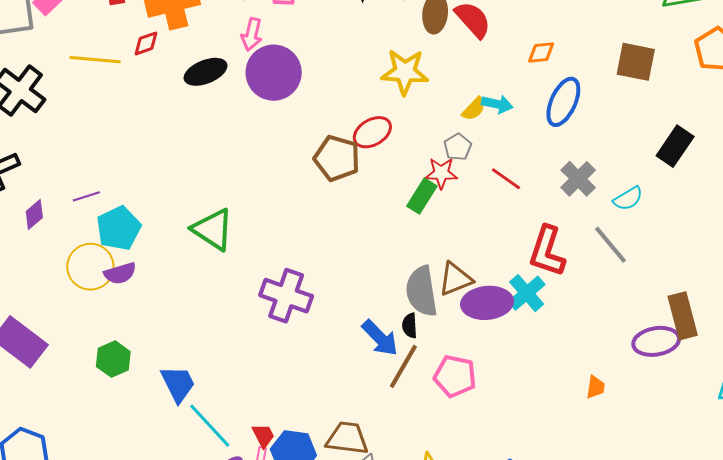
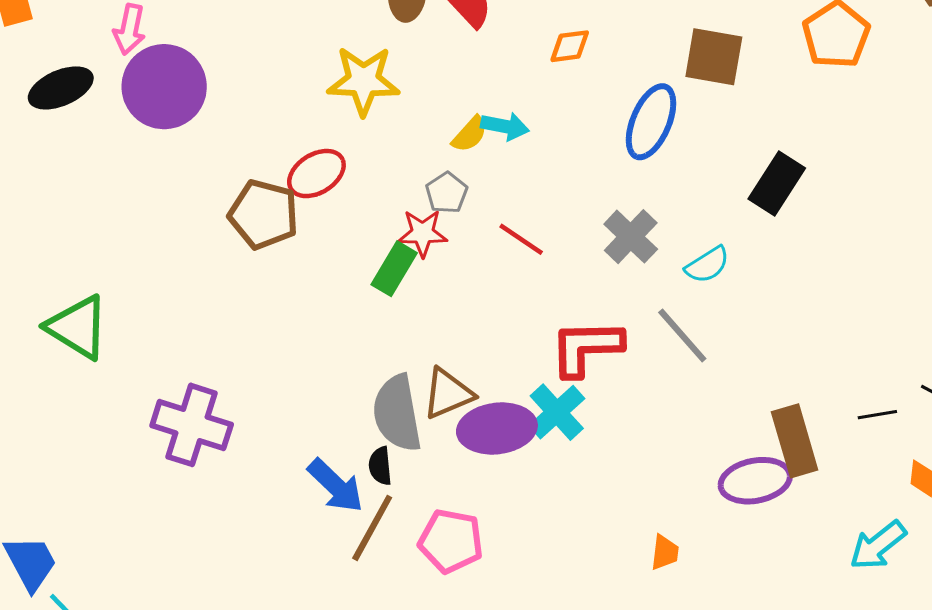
blue ellipse: (563, 102) -> (651, 122), moved
red L-shape: (547, 251) -> (586, 348), turned 72

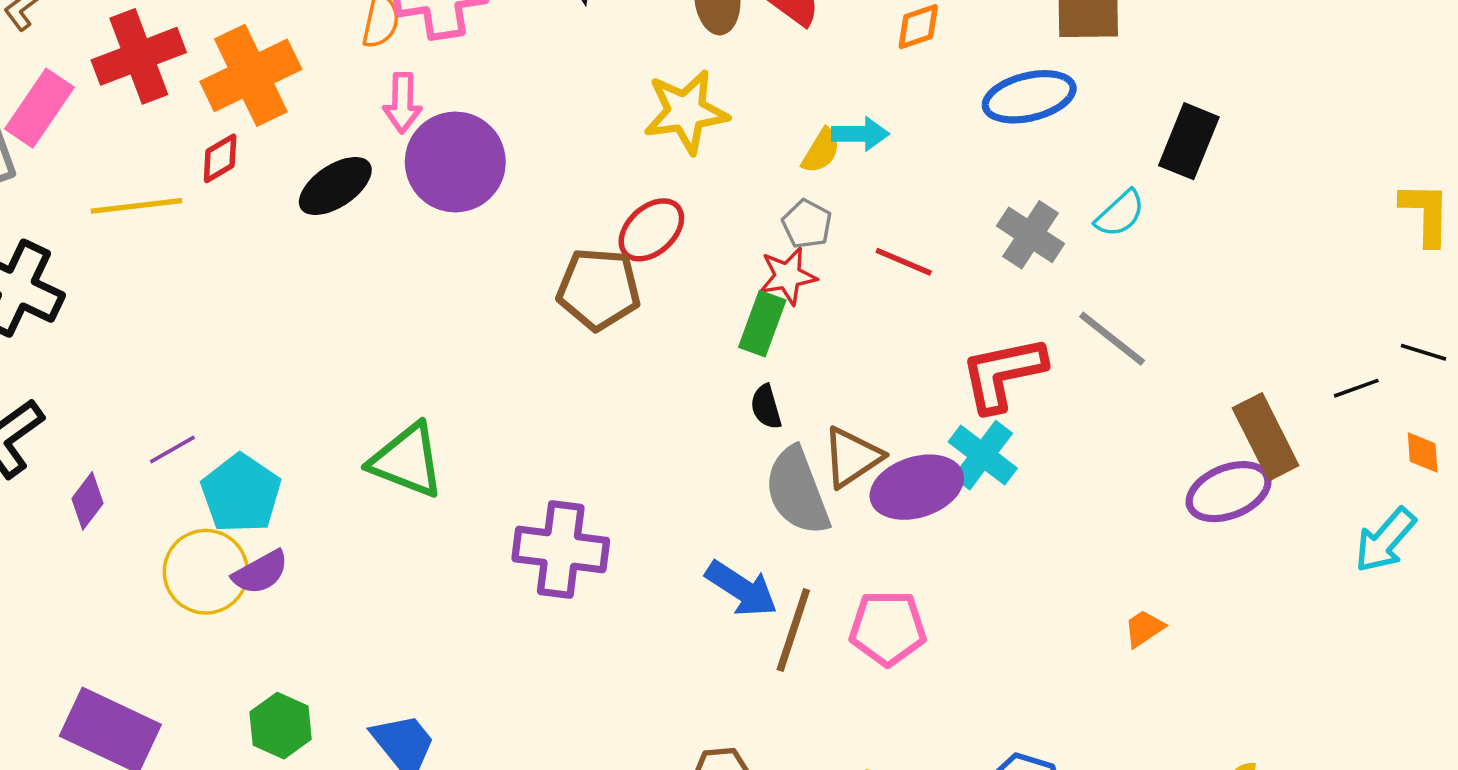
blue ellipse: (651, 122) -> (1029, 97), turned 64
cyan semicircle: (707, 265) -> (1120, 214), moved
black semicircle: (380, 466) -> (766, 407), moved
orange trapezoid: (665, 552) -> (1144, 628), moved, turned -120

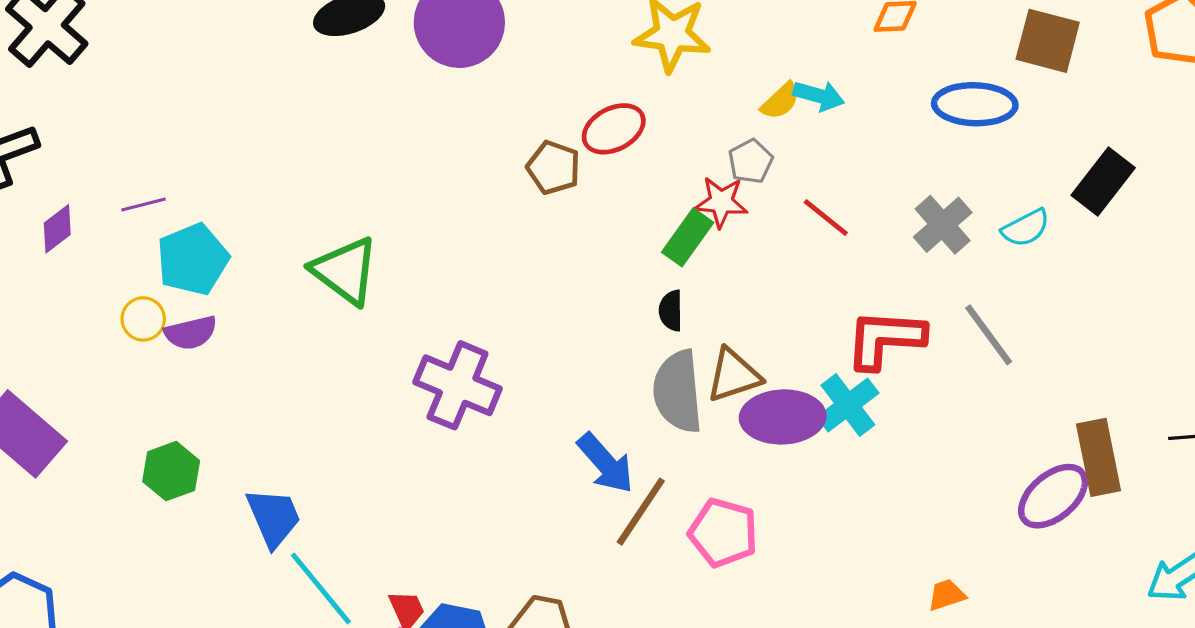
brown pentagon: (599, 289) -> (554, 168), size x0.7
purple ellipse: (1229, 492) -> (1053, 496), turned -34
yellow circle: (206, 572) -> (143, 319), size x0.6

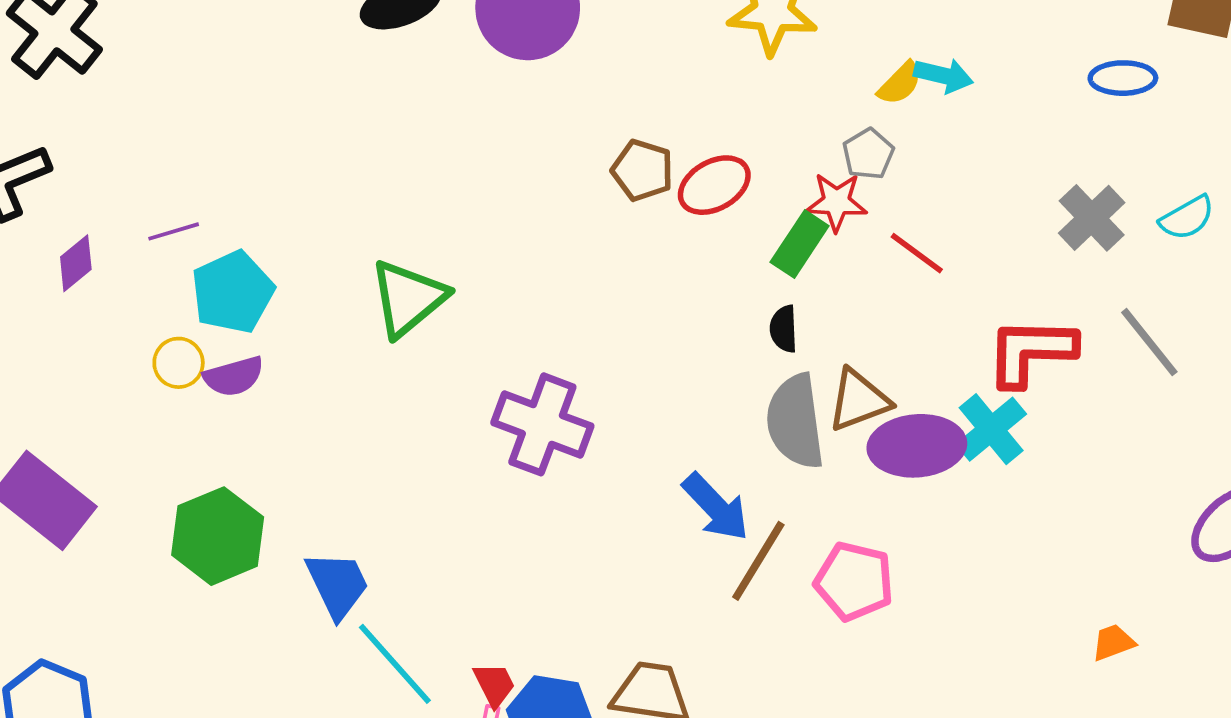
blue ellipse: (975, 104) -> (1123, 78), size x0.7
red ellipse: (614, 129) -> (714, 185), moved
red line: (826, 218) -> (917, 253), moved
green triangle: (345, 271) -> (408, 298), turned 46
green hexagon: (171, 471) -> (218, 536), size x1.4

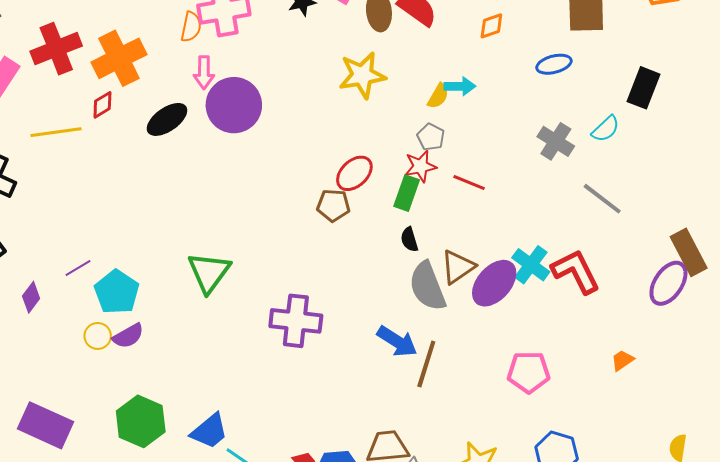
brown pentagon: (642, 170) -> (333, 205), moved
red L-shape: (1031, 352) -> (576, 271), moved, turned 76
purple ellipse: (917, 446) -> (494, 283), turned -30
pink pentagon: (854, 581) -> (529, 372), moved
blue trapezoid: (337, 585) -> (210, 431), turned 90

